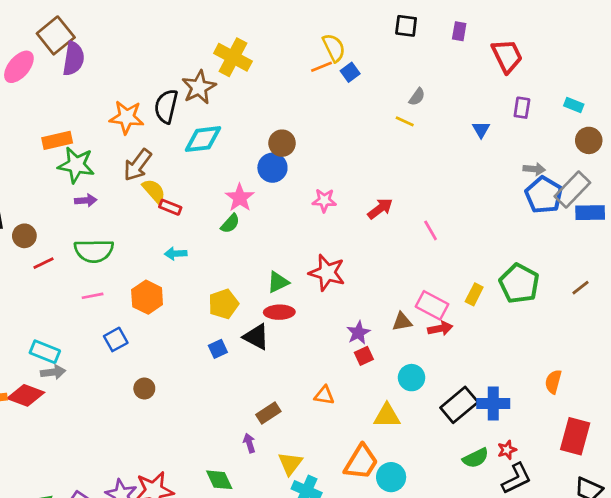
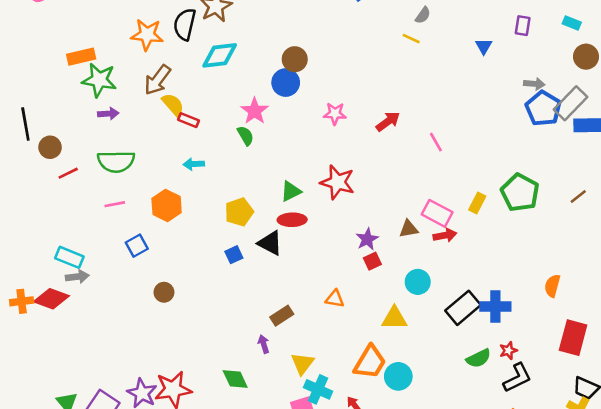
green semicircle: (230, 224) -> (246, 136), turned -72

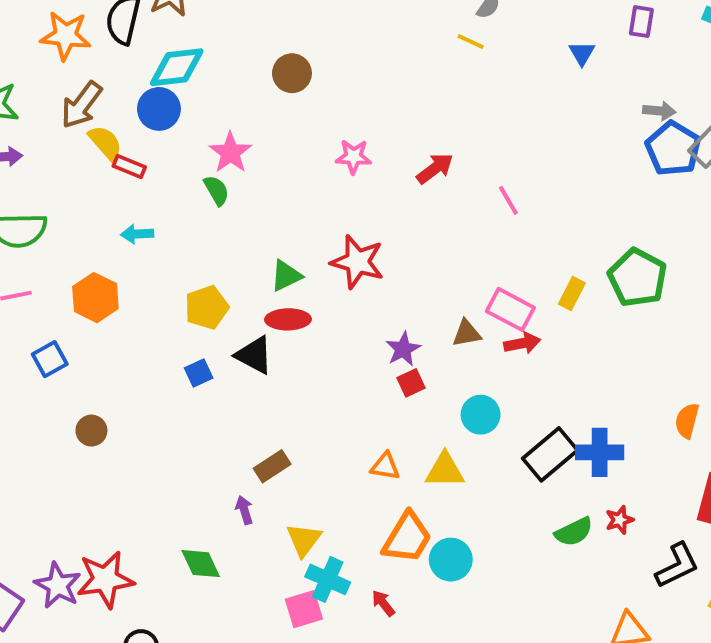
blue circle: (286, 83) -> (159, 109), moved
orange triangle: (335, 299) -> (385, 466), moved
black L-shape: (517, 378) -> (677, 566), moved

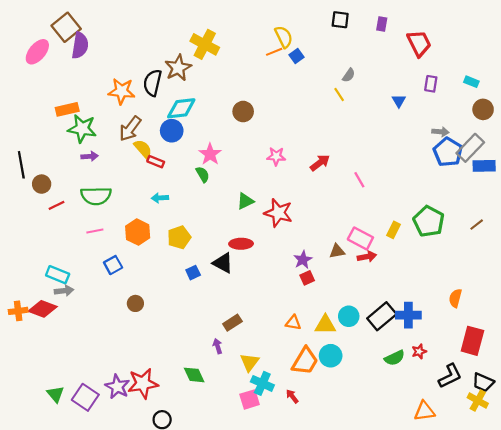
yellow line: (471, 41) -> (339, 94), turned 32
green triangle: (286, 276) -> (245, 201), moved
yellow pentagon: (207, 307) -> (179, 237), moved
cyan circle: (481, 415) -> (349, 316), moved
cyan circle: (451, 560) -> (331, 356), moved

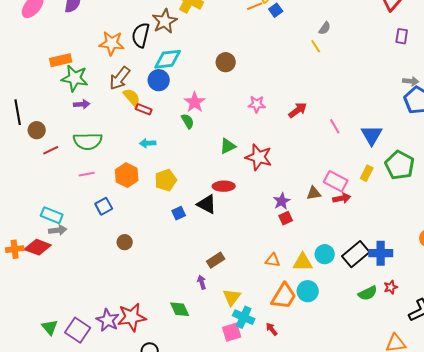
blue triangle: (399, 101) -> (372, 135), moved, size x1.6

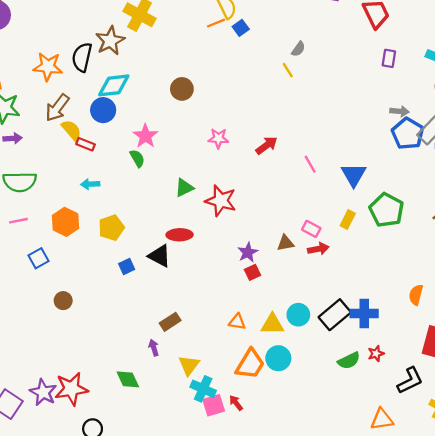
pink rectangle: (336, 181) -> (311, 229), size x0.7
pink square: (232, 332) -> (214, 405), moved

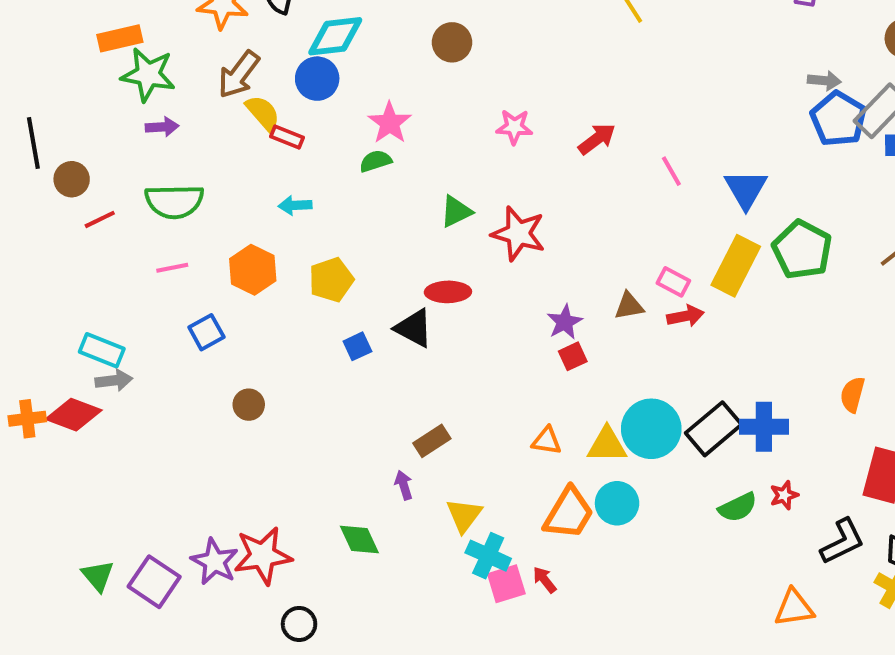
green semicircle: (137, 158) -> (376, 161), turned -78
yellow rectangle: (348, 219) -> (736, 266), size x1.8
cyan circle: (298, 315) -> (651, 429), size x1.5

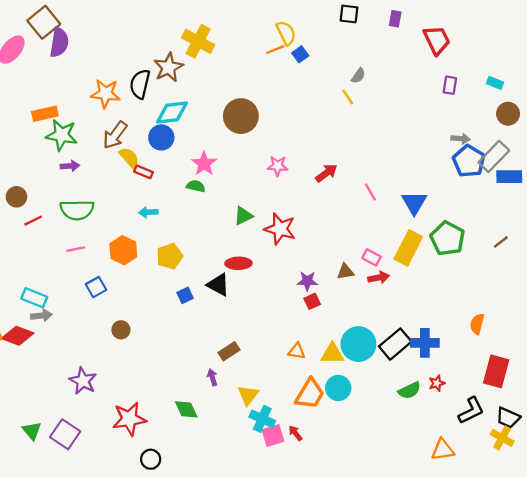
brown circle: (452, 42) -> (241, 116), size x1.5
green semicircle: (376, 161) -> (196, 186), turned 30
purple star: (565, 322) -> (307, 281), turned 30
purple star: (215, 562) -> (83, 381), moved

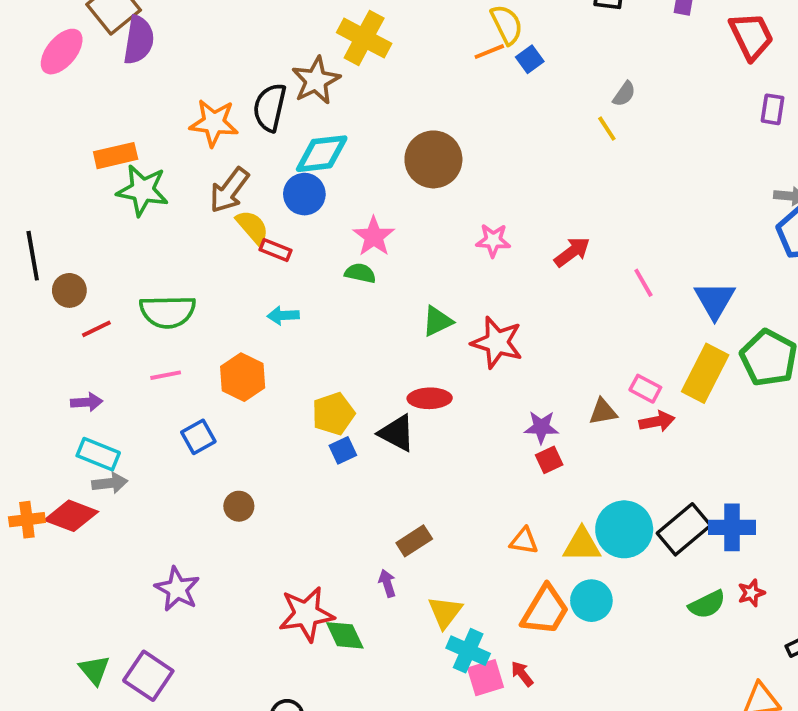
purple arrow: (70, 166) -> (87, 402), moved
yellow pentagon: (170, 256) -> (333, 414), moved
red star: (129, 419) -> (306, 614), moved

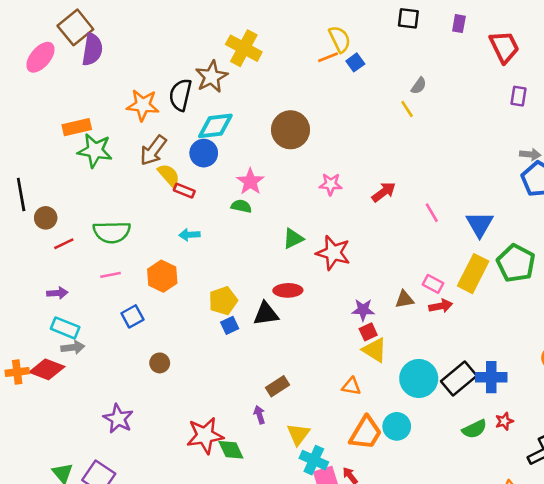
black triangle: (397, 433) -> (266, 314), turned -36
yellow triangle: (582, 545) -> (375, 350), moved, turned 32

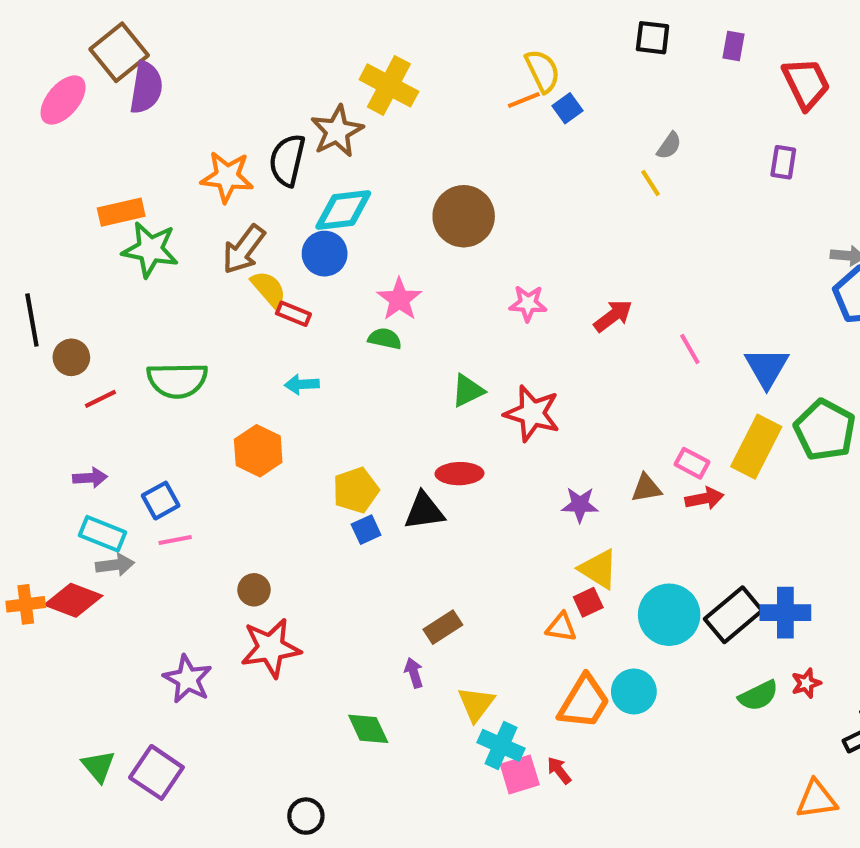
purple rectangle: (518, 96) -> (783, 162), moved
pink line: (110, 275) -> (175, 540), moved
blue square: (132, 316) -> (161, 501), moved
red square: (368, 332) -> (588, 602), moved
red star: (205, 435) -> (271, 648), moved

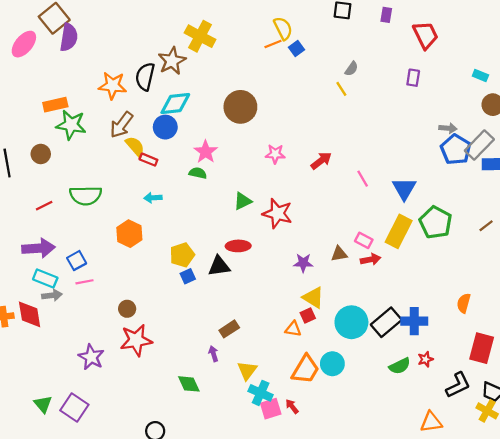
brown circle: (71, 357) -> (41, 154), moved
purple arrow: (90, 478) -> (39, 248), size x1.8
red diamond: (73, 600) -> (30, 314), turned 60

